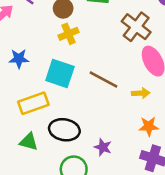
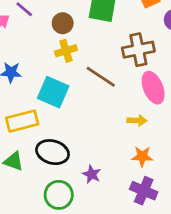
brown cross: (136, 27) -> (138, 50), turned 36
brown line: (103, 79) -> (101, 77), moved

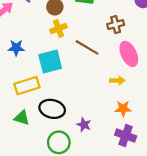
brown cross: (138, 50) -> (116, 25), size x0.7
cyan square: (53, 92) -> (50, 62), turned -35

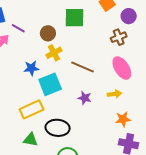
brown cross: (116, 25) -> (119, 37), moved
blue star: (16, 48) -> (31, 68), moved
purple star: (84, 125) -> (85, 98), moved

